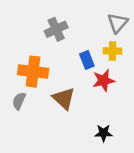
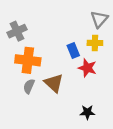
gray cross: (56, 29) -> (17, 31), moved
red star: (104, 80) -> (87, 68), turned 30
gray semicircle: (19, 101) -> (29, 86), moved

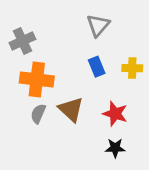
gray triangle: (99, 19) -> (98, 25), moved
yellow cross: (95, 43) -> (132, 68), moved
red star: (87, 68) -> (115, 114), moved

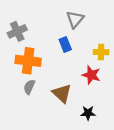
blue rectangle: (97, 67) -> (65, 44), moved
brown triangle: (71, 109) -> (62, 93), moved
red star: (115, 114) -> (91, 75), moved

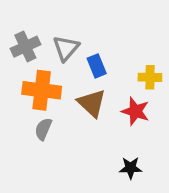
gray triangle: (75, 19) -> (66, 48), moved
brown triangle: (62, 93) -> (92, 103), moved

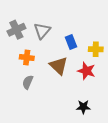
blue rectangle: (97, 66) -> (71, 42), moved
orange cross: (42, 90) -> (27, 58), size x0.6

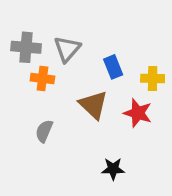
gray cross: (16, 30) -> (26, 47), turned 30
orange cross: (27, 58) -> (42, 78), moved
black star: (83, 107) -> (113, 169), moved

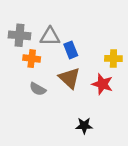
gray triangle: (67, 49) -> (50, 37), turned 50
blue rectangle: (113, 67) -> (71, 50), moved
gray semicircle: (44, 131) -> (38, 89), moved, turned -84

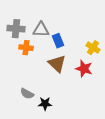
yellow cross: (113, 59) -> (93, 48), turned 32
gray semicircle: (38, 89) -> (27, 94), moved
black star: (84, 126) -> (45, 104), moved

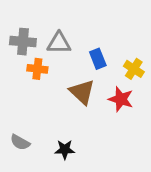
blue rectangle: (58, 41) -> (98, 59), moved
gray semicircle: (27, 94) -> (20, 142), moved

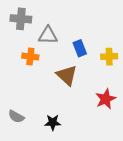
gray cross: (23, 42) -> (21, 19), moved
yellow cross: (134, 69) -> (109, 57), turned -35
red star: (121, 99) -> (106, 99), moved, turned 30

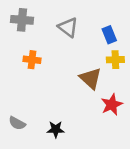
gray triangle: (48, 35) -> (68, 27), moved, turned 36
blue rectangle: (80, 48) -> (109, 35), moved
brown triangle: (67, 75) -> (91, 78), moved

